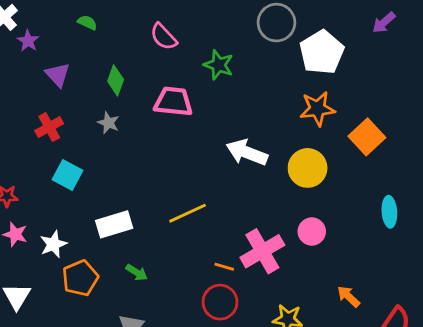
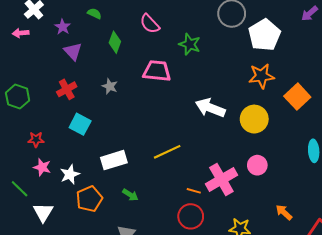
purple star: (28, 41) -> (63, 27), moved
green diamond: (116, 80) -> (115, 42), moved

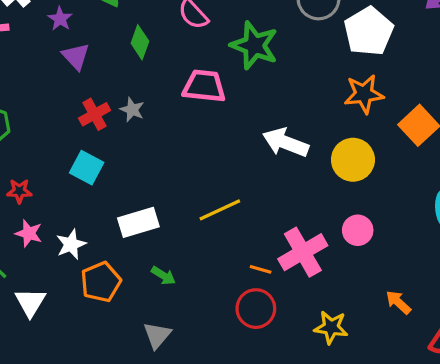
green star: (190, 44) -> (254, 45), size x1.4
red cross: (67, 89) -> (95, 114), moved

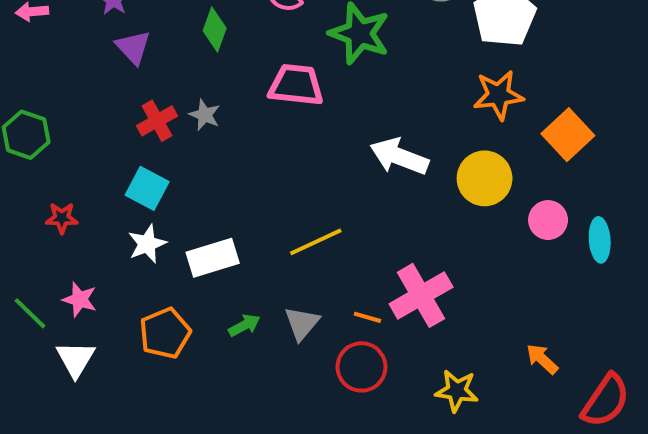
pink circle: (358, 230) -> (548, 220), moved
pink star: (29, 233) -> (80, 299), moved
white star: (71, 244) -> (147, 244), moved
green arrow: (163, 276) -> (244, 325), turned -60
gray triangle: (157, 335) -> (302, 323), moved

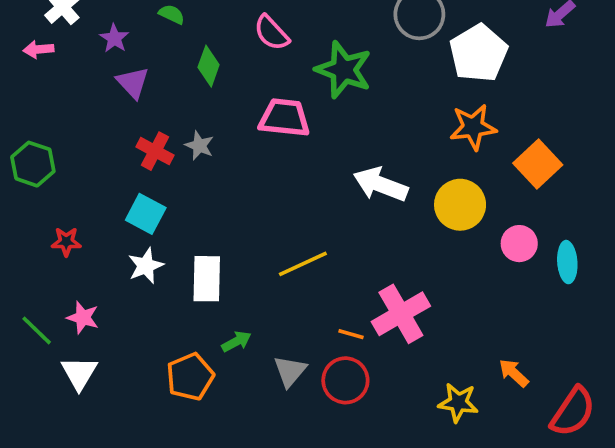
red cross: (157, 121) -> (155, 151), turned -33
white rectangle: (213, 258) -> (207, 279), turned -72
gray triangle: (302, 323) -> (290, 371), moved
orange pentagon: (165, 333) -> (190, 377), moved
yellow star: (457, 391) -> (458, 403), moved

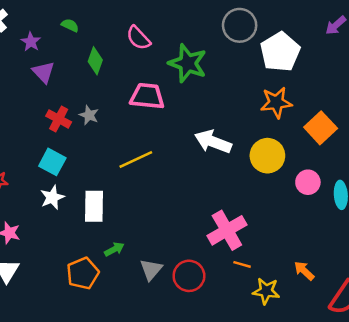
yellow line: (303, 264) -> (136, 159), moved
orange line: (351, 334) -> (242, 264), moved

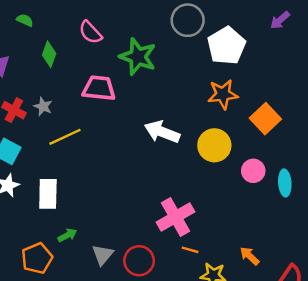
yellow line: (136, 159) -> (65, 137), moved

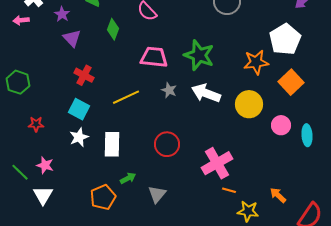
white pentagon: (227, 46) -> (285, 39), moved
green star: (138, 57) -> (199, 55), moved
gray star: (43, 106) -> (169, 90), moved
red circle: (139, 261) -> (167, 144), moved

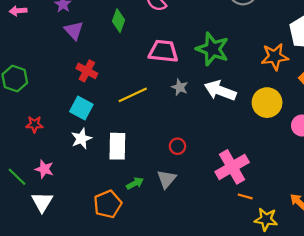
red circle: (167, 144) -> (177, 146), size x0.6
gray triangle: (157, 194) -> (167, 179), moved

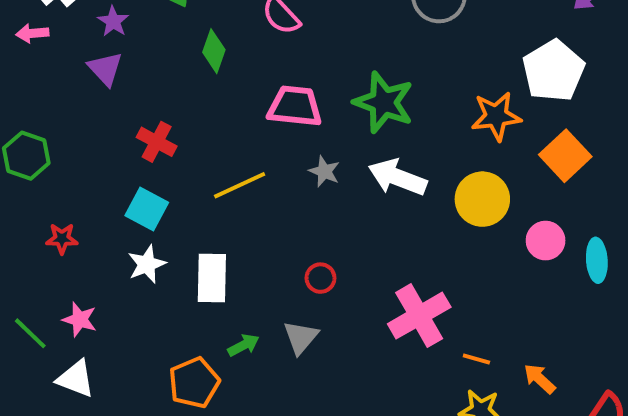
purple triangle: (74, 30) -> (105, 69), moved
orange line: (245, 196) -> (476, 359), moved
white triangle: (42, 202) -> (76, 379), turned -40

